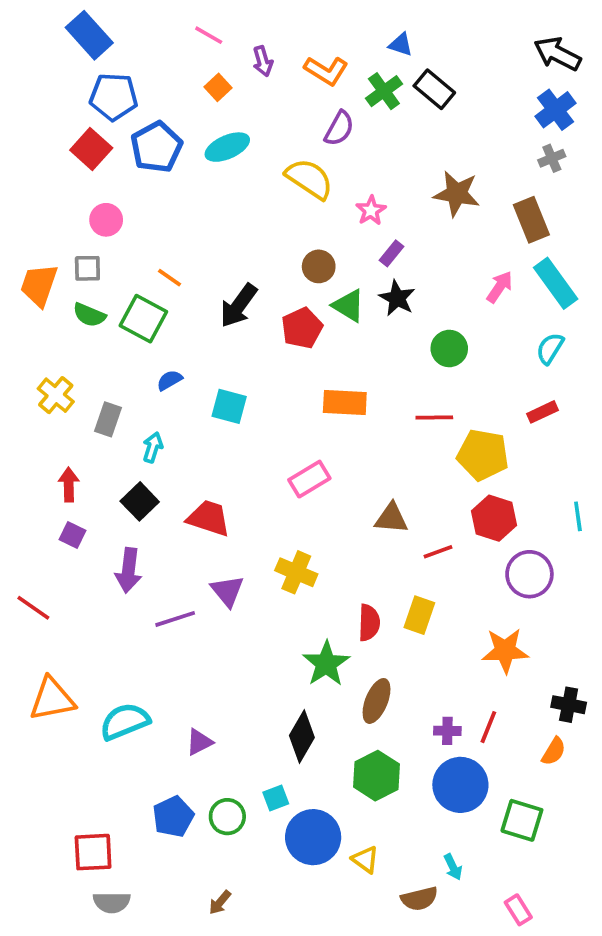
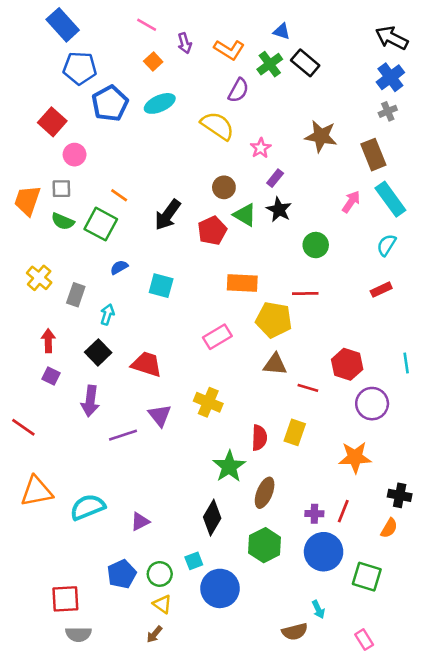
red square: (91, 149) -> (52, 122), moved
yellow pentagon: (483, 455) -> (274, 320), moved
red line: (438, 552) -> (308, 388), turned 36
yellow triangle: (365, 860) -> (162, 604), moved

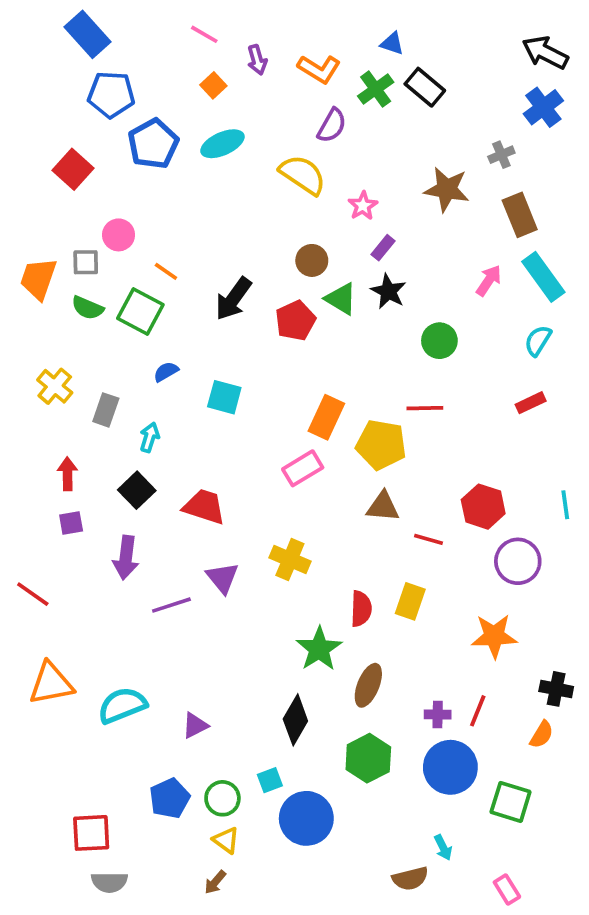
gray cross: (388, 111) -> (501, 155), moved
pink circle: (75, 155) -> (119, 235), moved
orange rectangle: (242, 283) -> (326, 417), moved, turned -68
purple square: (51, 376) -> (71, 523), turned -36

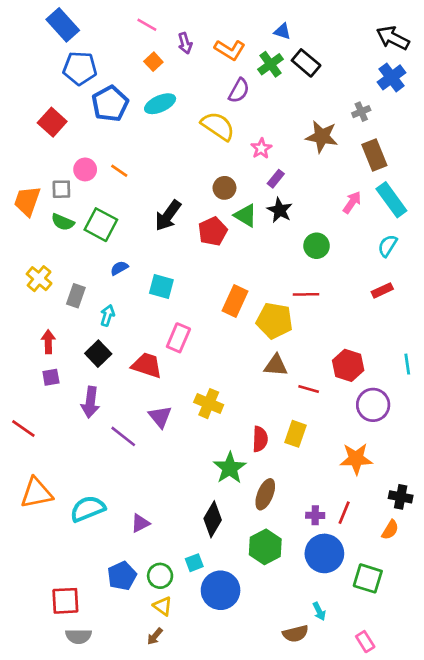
orange line: (166, 271) -> (119, 171), moved
pink rectangle: (303, 468) -> (178, 338), moved, turned -36
purple line: (171, 605) -> (123, 436), turned 56

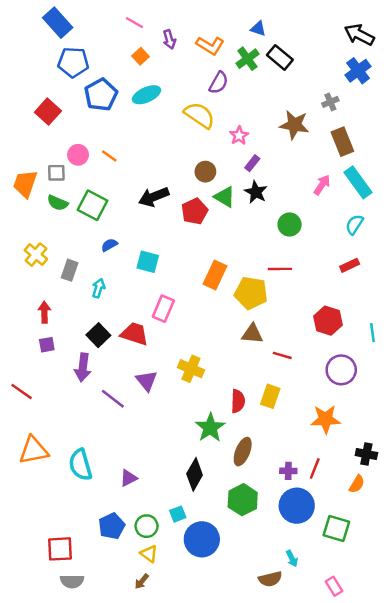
black arrow: (168, 215) -> (154, 197), turned 32
black square: (98, 354) -> (98, 335), moved
red hexagon: (348, 365) -> (328, 321), moved
cyan semicircle: (88, 509) -> (80, 465), turned -84

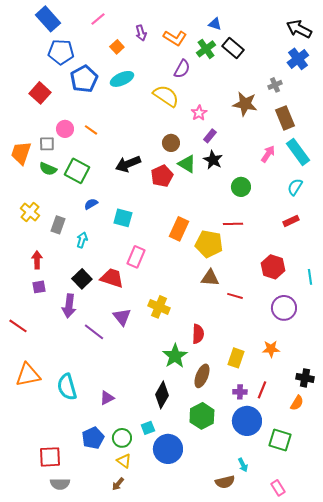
pink line: (135, 23) -> (98, 19), moved, turned -70
yellow rectangle: (270, 396) -> (236, 358), moved
orange star: (326, 419) -> (271, 349), size x0.7

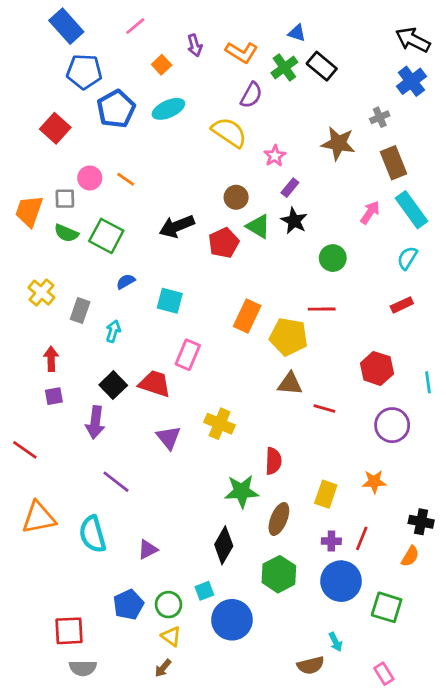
purple line: (94, 332) -> (116, 482), moved
green star: (175, 356) -> (242, 491), turned 30

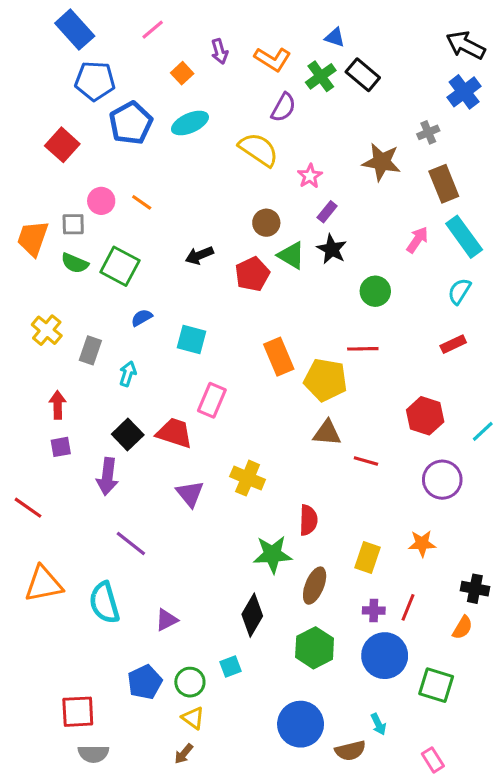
black arrow: (177, 226) -> (199, 255), size x0.7
orange rectangle: (247, 316) -> (279, 357), turned -48
cyan line: (428, 382) -> (483, 431), turned 55
blue circle: (232, 620) -> (301, 724), moved

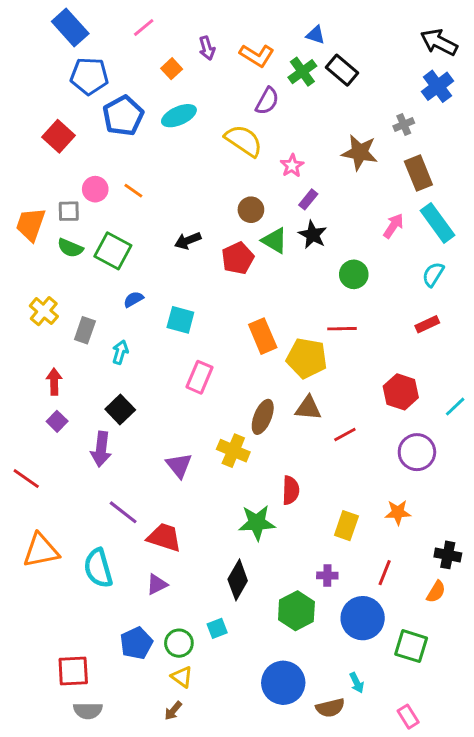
red trapezoid: (174, 433) -> (164, 537), moved
purple square: (61, 447) -> (57, 421), turned -36
red line: (366, 461) -> (345, 434), turned -45
brown ellipse: (315, 586) -> (263, 417), moved
purple cross: (374, 610) -> (327, 576), moved

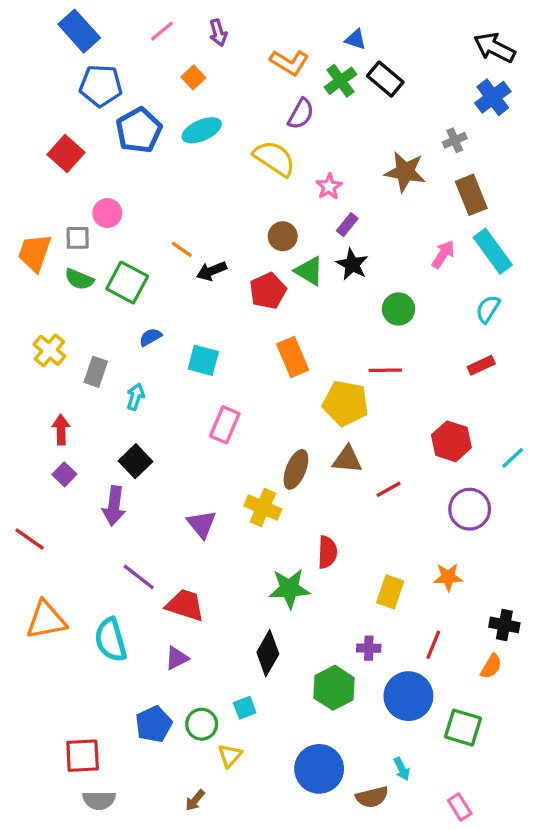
purple arrow: (207, 48) -> (218, 33), moved
orange line: (133, 191) -> (182, 249), moved
orange rectangle: (263, 336) -> (293, 357), moved
yellow triangle: (182, 677) -> (230, 756), moved, turned 35

